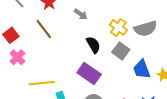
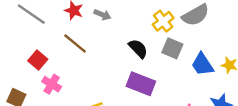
gray arrow: (81, 14) -> (102, 15), moved
yellow cross: (118, 27) -> (163, 21), turned 30

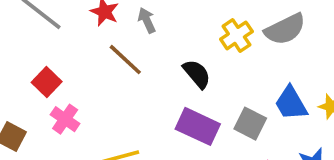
gray arrow: (102, 15) -> (147, 20), turned -140
brown line: (75, 44) -> (125, 60), moved
gray square: (172, 48) -> (250, 124), moved

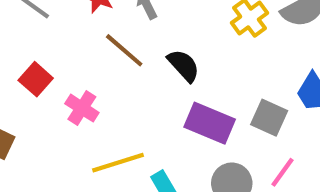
black semicircle: (197, 74) -> (184, 65), moved
pink cross: (65, 119) -> (82, 108), moved

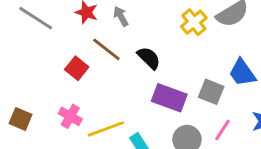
red square: (36, 79) -> (77, 68), moved
pink cross: (82, 108) -> (70, 116), moved

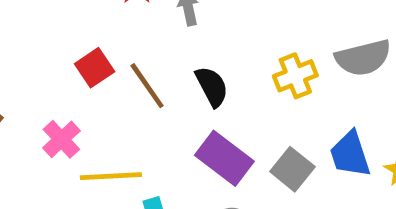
yellow cross: (194, 22) -> (295, 76), moved
brown line: (106, 49) -> (147, 86), moved

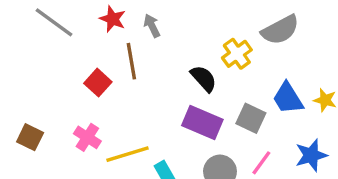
brown line: (147, 86) -> (131, 61), moved, turned 39
black semicircle: (212, 86) -> (204, 79), moved

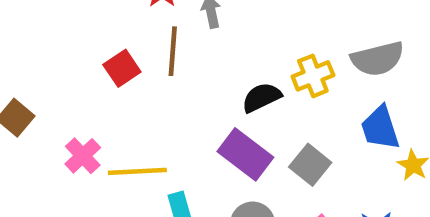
black semicircle: (204, 79) -> (261, 97), turned -88
blue trapezoid: (288, 98) -> (380, 128), moved
pink cross: (87, 137) -> (83, 156), moved

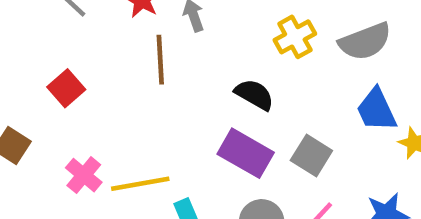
red square: (122, 68) -> (66, 88), moved
yellow cross: (313, 76) -> (295, 37), moved
black semicircle: (261, 97) -> (254, 95), turned 63

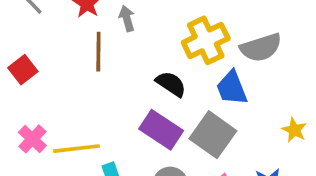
yellow cross: (295, 37) -> (206, 40), size x1.4
blue trapezoid: (376, 110) -> (232, 88), moved
gray square: (311, 155) -> (213, 135), size x1.4

